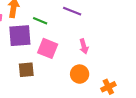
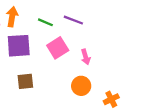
green line: (40, 21) -> (45, 22), moved
pink square: (48, 48) -> (58, 48), moved, turned 36

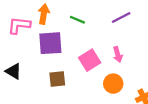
purple line: (73, 20) -> (121, 17), moved, turned -48
pink square: (58, 48) -> (90, 60), moved

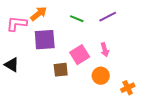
orange arrow: (44, 14) -> (39, 14), turned 42
green line: (77, 20) -> (77, 19), moved
brown square: (57, 79) -> (61, 70), moved

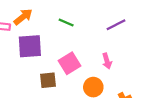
purple line: (108, 17) -> (116, 25), moved
pink arrow: (105, 50) -> (107, 61), moved

